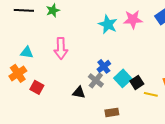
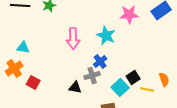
cyan star: (108, 24) -> (106, 36), moved
pink arrow: (61, 48) -> (73, 38), moved
cyan square: (123, 78) -> (120, 88), moved
gray cross: (96, 80) -> (92, 76), turned 35

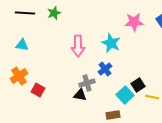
cyan triangle: (23, 48) -> (22, 45), moved
gray cross: (92, 76) -> (87, 83), moved

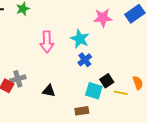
blue cross: (105, 69) -> (85, 60), moved
gray cross: (87, 83) -> (18, 79), moved
cyan square: (125, 95) -> (94, 91), turned -30

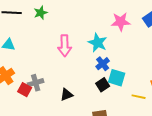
black square: (107, 81) -> (103, 85), moved
black triangle: (49, 91) -> (67, 95), turned -32
cyan square: (94, 91) -> (117, 78), moved

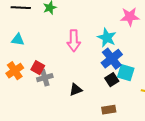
blue cross: (103, 64) -> (112, 59), size x1.5
red square: (25, 90) -> (38, 68), moved

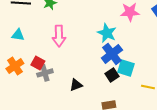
pink arrow: (74, 41) -> (59, 36), moved

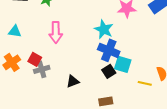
blue cross: (112, 54) -> (109, 50), turned -30

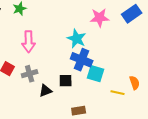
gray cross: (42, 69) -> (30, 74), moved
black square: (109, 71) -> (66, 81), moved, turned 32

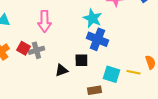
gray cross: (30, 74) -> (36, 50), moved
cyan square: (96, 74) -> (111, 74), moved

